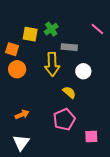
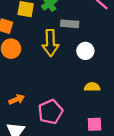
yellow semicircle: (69, 92) -> (92, 87), moved, turned -40
pink pentagon: (64, 119) -> (50, 112), moved

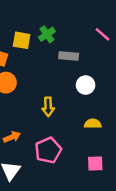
yellow arrow: (50, 43) -> (48, 107), moved, size x0.7

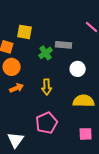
green cross: (47, 34) -> (46, 53), moved
yellow semicircle: (93, 124) -> (84, 101), size x1.5
orange arrow: (12, 137) -> (17, 88), moved

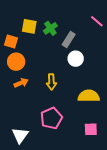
gray rectangle: (64, 45) -> (69, 39), turned -63
green cross: (46, 53) -> (50, 28), moved
white circle: (78, 69) -> (76, 59), moved

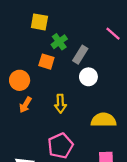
yellow square: (29, 26) -> (39, 22), moved
orange square: (11, 41) -> (46, 62), moved
orange arrow: (21, 83) -> (25, 105), turned 144

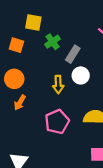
orange square: (46, 62) -> (16, 45), moved
yellow arrow: (60, 104) -> (58, 85), moved
pink pentagon: (60, 146) -> (57, 122), moved

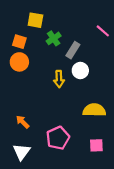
orange circle: (14, 79) -> (19, 62), moved
orange arrow: (20, 103) -> (23, 122), moved, turned 104
pink pentagon: (57, 122) -> (58, 138), moved

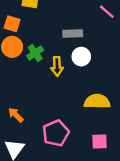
green cross: (54, 38) -> (35, 53), moved
gray rectangle: (73, 50) -> (73, 34), turned 56

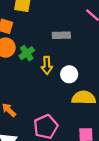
white circle: (81, 57) -> (69, 74), moved

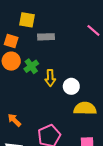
gray rectangle: (61, 35) -> (46, 37), moved

